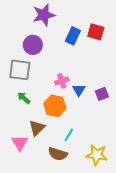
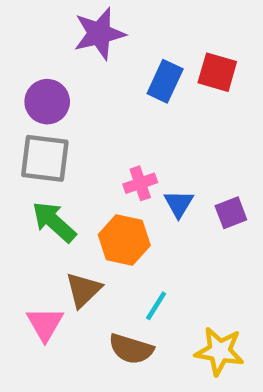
purple circle: (33, 45) -> (47, 102), moved
green arrow: (24, 98) -> (54, 222), size x1.5

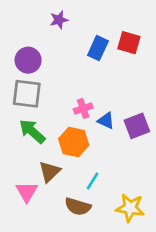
purple star: (99, 34) -> (59, 20), size x0.6
blue triangle: (179, 204) -> (106, 121), turned -36
purple square: (231, 213) -> (137, 126), size x1.4

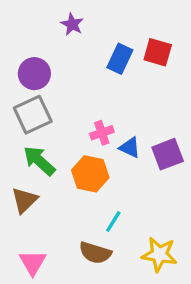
purple star: (59, 20) -> (72, 24), turned -30
gray square: (27, 94) -> (33, 115), turned -32
brown triangle: (50, 172) -> (25, 200), moved
pink triangle: (27, 192) -> (33, 263), moved

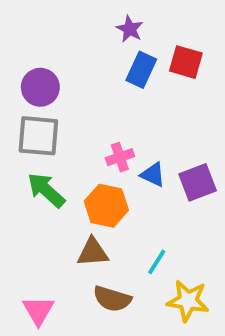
purple star: (72, 24) -> (130, 29), moved
gray square: (33, 115) -> (38, 136), turned 30
brown triangle: (25, 200) -> (93, 252), moved, turned 40
cyan line: (113, 222) -> (157, 262), moved

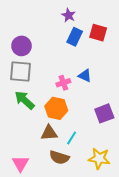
blue triangle: (153, 175) -> (85, 76), moved
purple square: (198, 182) -> (104, 113), moved
cyan line: (157, 262) -> (72, 138), moved

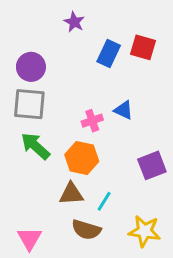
purple star: (69, 15) -> (74, 22), moved

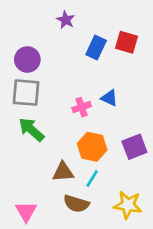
orange hexagon: (82, 158) -> (92, 147), moved

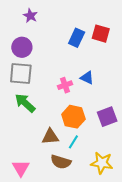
purple star: (66, 20) -> (30, 16), moved

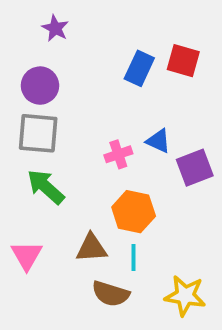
purple square: (107, 117) -> (195, 168), moved
cyan line: (73, 142) -> (134, 257), turned -32
pink triangle: (21, 168) -> (27, 256), moved

